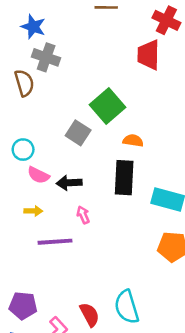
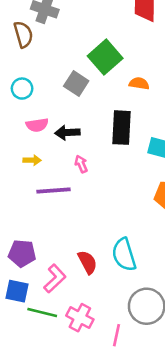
orange semicircle: (133, 141) -> (139, 83), moved
cyan circle: (23, 150) -> (22, 89), moved
pink semicircle: (38, 175) -> (37, 125), turned -35

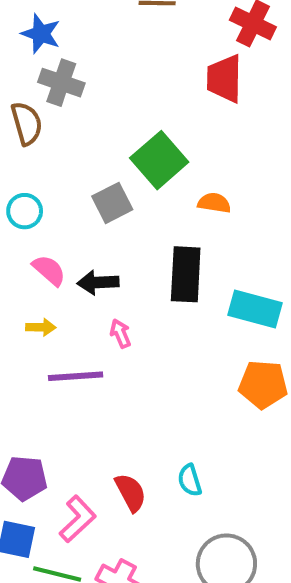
gray square: (76, 83) -> (112, 203), turned 30
pink semicircle: (37, 125) -> (49, 270), turned -130
cyan semicircle: (124, 255) -> (190, 480), size x0.6

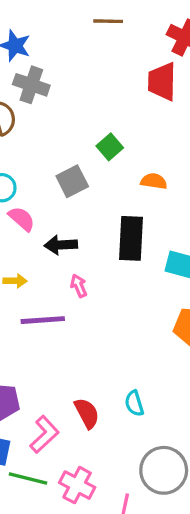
green square: (159, 160) -> (110, 147), size x0.6
pink semicircle: (49, 270) -> (22, 219), moved

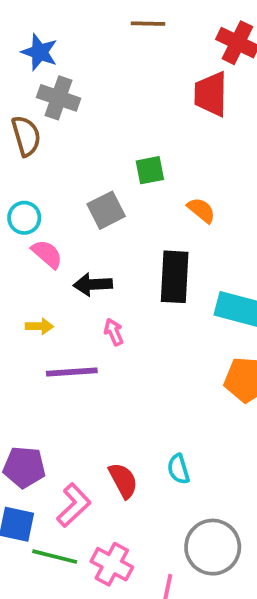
green square: (110, 147) -> (150, 170), turned 30
orange semicircle: (154, 181) -> (201, 210), turned 30

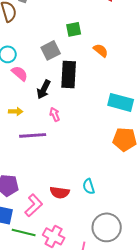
black rectangle: (175, 277) -> (69, 74), moved
black arrow: (93, 284) -> (44, 89), turned -60
red semicircle: (123, 480) -> (60, 192), turned 126

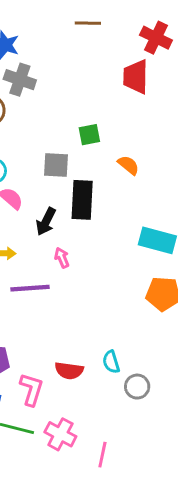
gray square: (51, 50) -> (56, 165), turned 30
pink L-shape: (34, 205) -> (31, 389), turned -30
gray circle: (107, 227) -> (137, 387), moved, size x0.6

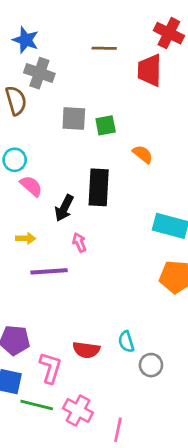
brown line: (88, 23) -> (104, 48), moved
gray square: (56, 165) -> (74, 118), moved

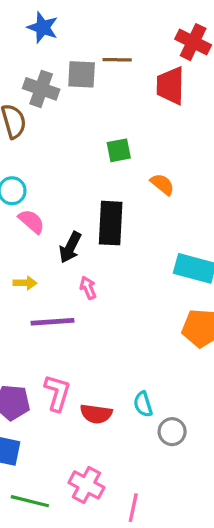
blue star: (26, 40) -> (43, 27), moved
gray square: (74, 118) -> (82, 74), moved
pink L-shape: (50, 368) -> (57, 393), moved
green line: (37, 405) -> (30, 501), moved

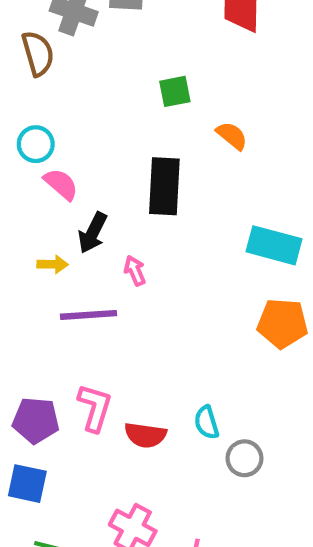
black arrow: (70, 247) -> (93, 233), moved

